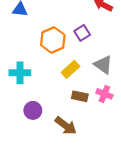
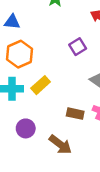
orange hexagon: (53, 40) -> (19, 54), moved
yellow rectangle: (70, 69) -> (41, 85), moved

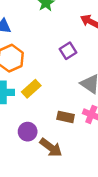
purple circle: (26, 128) -> (28, 132), moved

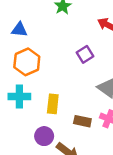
yellow rectangle: (31, 89) -> (53, 104), moved, turned -42

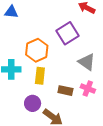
purple square: (85, 54) -> (68, 33), size x1.5
orange hexagon: (27, 62) -> (37, 50), moved

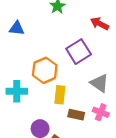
yellow rectangle: (40, 76) -> (60, 95), moved

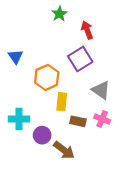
red arrow: (100, 24) -> (87, 30), moved, turned 42
blue triangle: (17, 28) -> (16, 57), moved, turned 49
cyan cross: (17, 91) -> (19, 119), moved

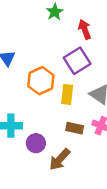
yellow rectangle: (62, 102) -> (67, 94), moved
brown arrow: (64, 150) -> (60, 159), turned 95

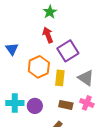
red arrow: (85, 29) -> (48, 35), moved
purple circle: (36, 143) -> (35, 106), moved

